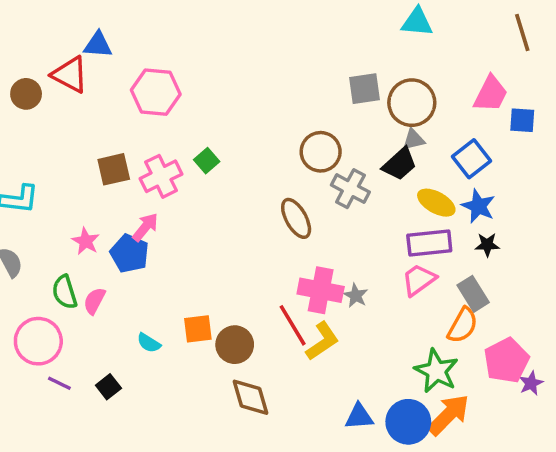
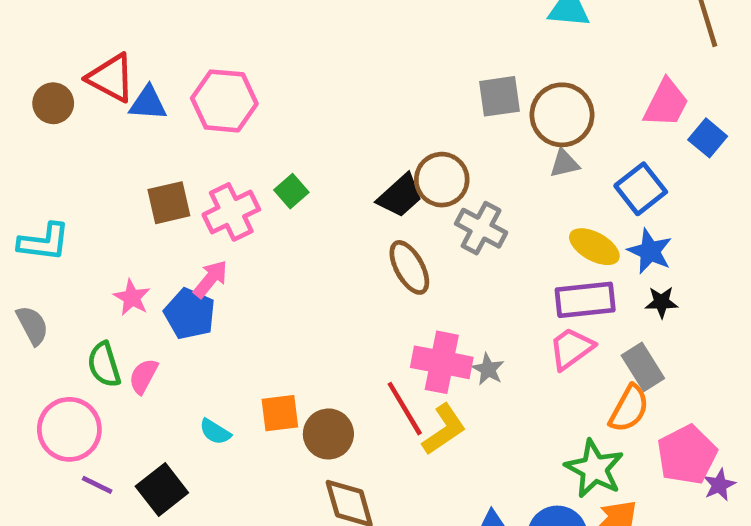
blue triangle: (98, 45) -> (148, 103), moved
blue square: (522, 120) -> (708, 138), turned 36
black trapezoid: (400, 164) -> (400, 196), moved
black square: (108, 387) -> (162, 489), size x1.5

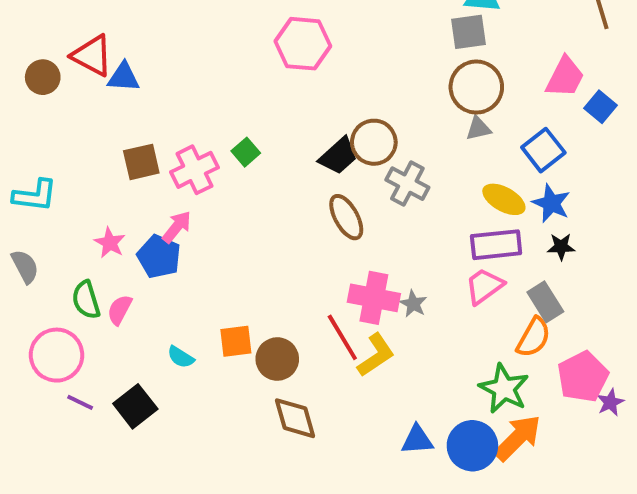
gray square: (500, 96) -> (468, 32), moved
pink hexagon: (224, 101) -> (303, 44), moved

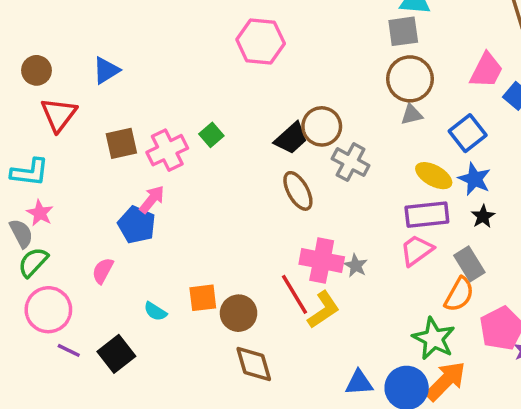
red triangle: (92, 55) -> (59, 115), moved, turned 39
blue triangle: (124, 77) -> (106, 70), turned -36
pink star: (110, 243) -> (40, 213), moved
black star: (561, 247) -> (483, 216), turned -30
green semicircle: (86, 300) -> (33, 262), moved, turned 60

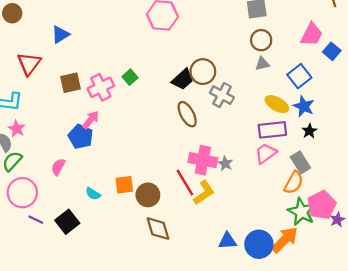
brown circle: (37, 70) -> (12, 13), moved
brown circle: (410, 79) -> (261, 40), size x0.7
green star: (434, 339) -> (302, 212), moved

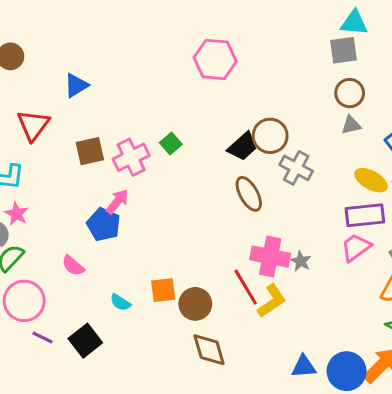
pink semicircle: (58, 167) -> (73, 266), turned -78

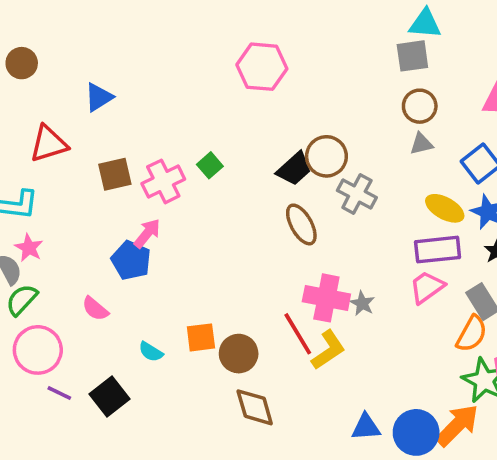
red triangle: (33, 125) -> (49, 144), turned 36

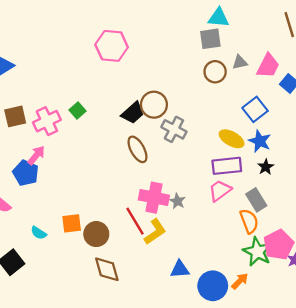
gray triangle: (421, 144) -> (240, 62), moved
orange semicircle: (472, 334) -> (249, 221), turned -50
orange arrow: (457, 425) -> (240, 281), size x0.6
blue triangle: (366, 427) -> (180, 269), moved

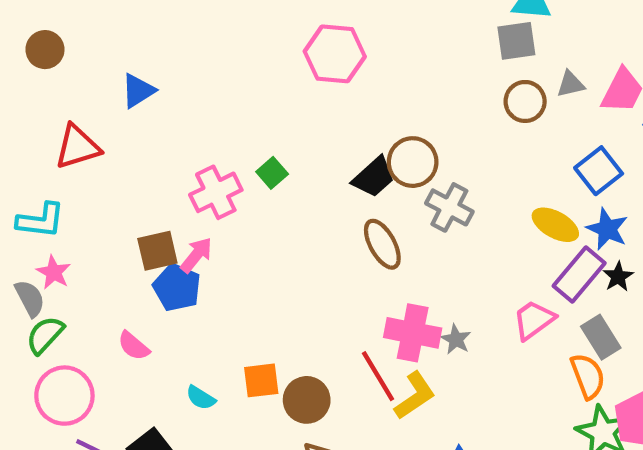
brown square: (15, 116) -> (157, 251), moved
purple rectangle: (227, 166) -> (579, 274), moved, turned -44

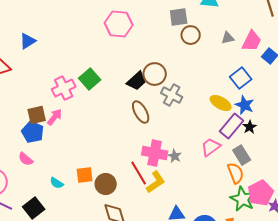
gray square: (516, 41) -> (179, 17), moved
brown circle: (525, 101) -> (191, 35), moved
green square: (272, 173) -> (90, 79), size x1.5
blue pentagon: (177, 287) -> (33, 132), moved

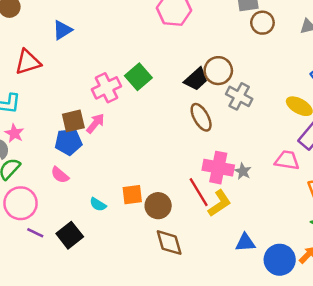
blue pentagon: (33, 132) -> (68, 142), turned -30
pink trapezoid: (211, 147) -> (287, 160), turned 45

